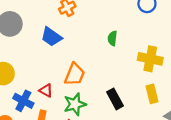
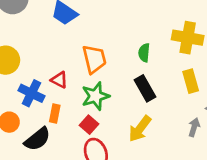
green semicircle: (112, 38) -> (144, 53), moved
orange trapezoid: (75, 74) -> (94, 59), turned -35

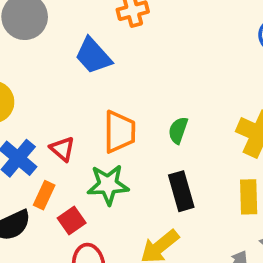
green semicircle: (144, 53) -> (178, 130), moved
red square: (89, 125) -> (72, 220), moved

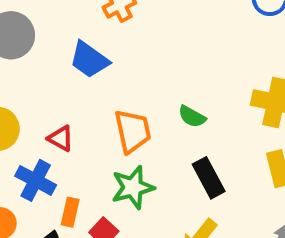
green semicircle: (178, 130) -> (192, 117), turned -68
red triangle: (62, 149) -> (61, 138), moved

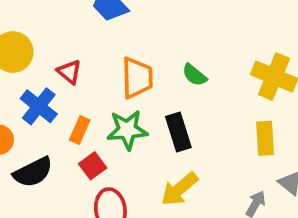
black rectangle: (209, 178) -> (178, 132), moved
orange rectangle: (70, 212) -> (80, 130), moved

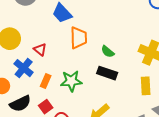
orange trapezoid: (137, 78) -> (79, 38), moved
black rectangle: (178, 132) -> (107, 73), moved, turned -54
red square: (93, 166) -> (46, 107), moved

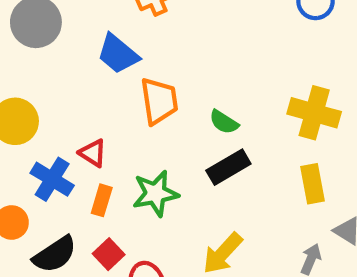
red triangle: (40, 50) -> (93, 153), moved
black rectangle: (107, 73) -> (228, 167), turned -42

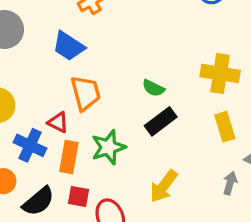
orange trapezoid: (159, 101) -> (86, 93), moved
orange rectangle: (102, 200) -> (69, 157), size x1.4
red square: (109, 254) -> (79, 196), turned -30

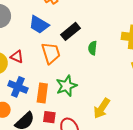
green semicircle: (153, 88) -> (93, 48), turned 72
black rectangle: (161, 121) -> (71, 31), moved
red triangle: (58, 122) -> (17, 57), moved

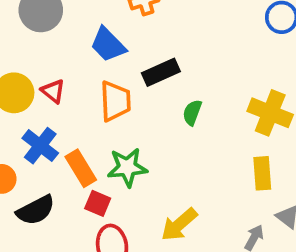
orange rectangle: (42, 93) -> (81, 168), turned -54
red square: (49, 117) -> (98, 203), moved

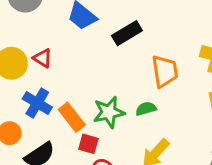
orange trapezoid: (115, 101) -> (165, 71), moved
green semicircle: (192, 112) -> (146, 109), moved, turned 60

